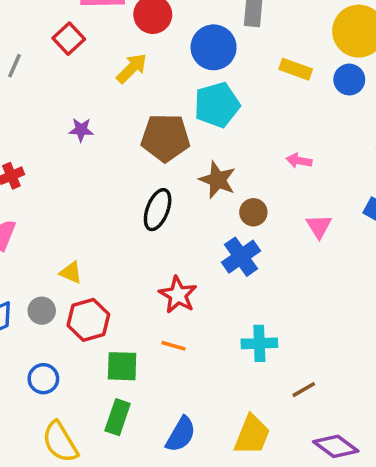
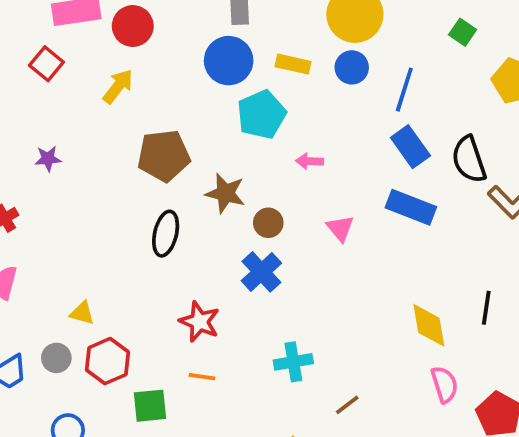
blue circle: (214, 47) -> (229, 61), moved
cyan pentagon: (217, 105) -> (261, 115), moved
purple star: (81, 130) -> (48, 159), moved

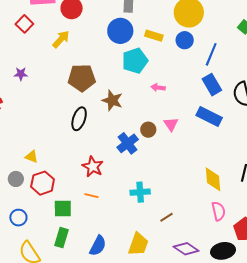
brown circle: (268, 223) -> (148, 130), moved

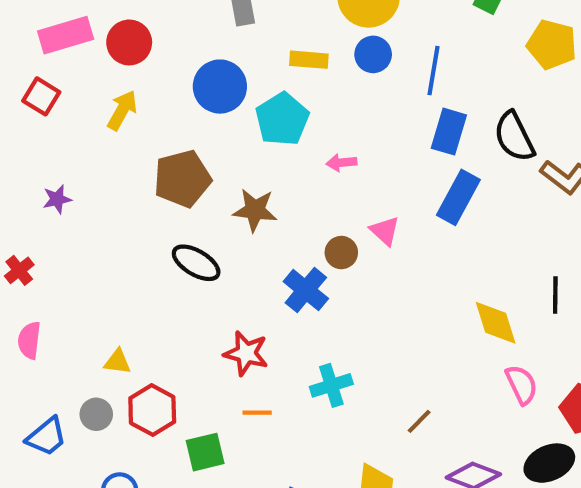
blue circle: (120, 31) -> (220, 87), moved
blue rectangle: (212, 85) -> (449, 132), turned 60
blue rectangle: (209, 116) -> (458, 197), turned -75
black ellipse: (79, 119) -> (196, 263), turned -65
cyan cross: (140, 192) -> (331, 385), moved

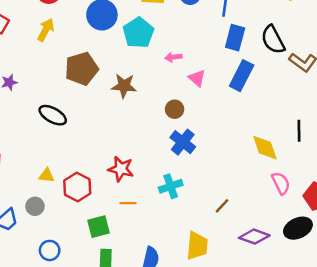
pink triangle: (385, 231) -> (197, 78), moved
black ellipse: (196, 263) -> (53, 115), moved
blue cross: (306, 290) -> (183, 142), moved
red hexagon: (152, 410) -> (77, 187), moved

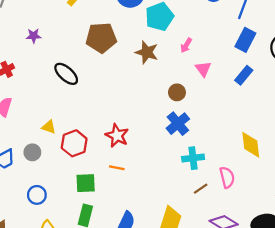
pink arrow: (173, 57) -> (186, 45), turned -64
blue rectangle: (242, 76) -> (244, 75), size x0.7
brown star: (124, 86) -> (147, 52), moved
pink semicircle: (281, 183) -> (227, 177), moved
cyan cross: (171, 186) -> (193, 158), moved

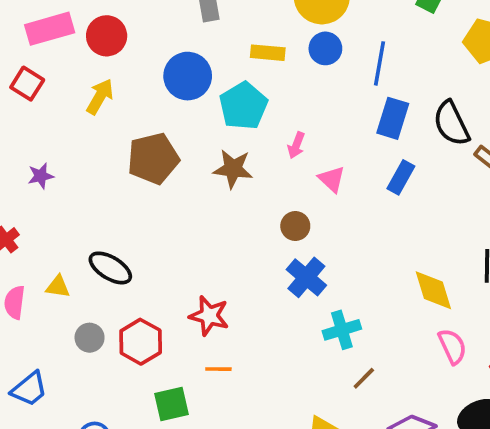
black ellipse: (66, 74) -> (110, 268), moved
yellow triangle: (49, 127) -> (58, 287), moved
gray circle: (32, 152) -> (90, 338), moved
pink semicircle: (227, 177) -> (452, 346), moved

